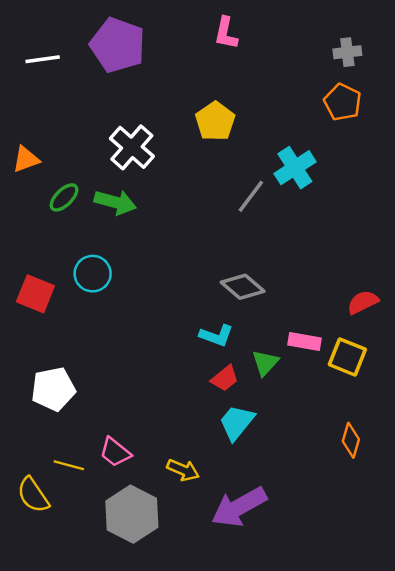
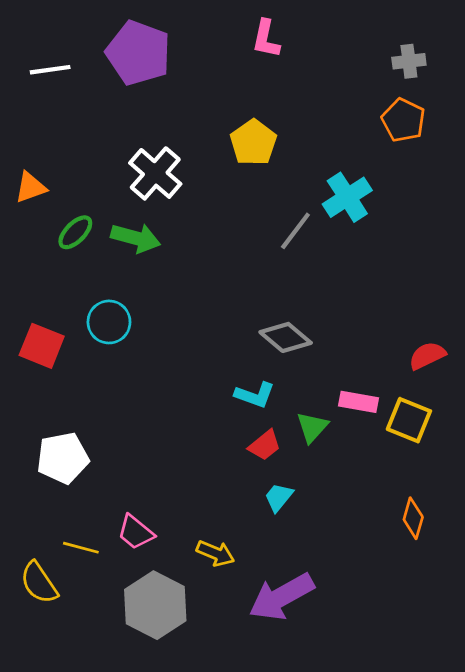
cyan trapezoid: (237, 422) -> (279, 497), size x0.7

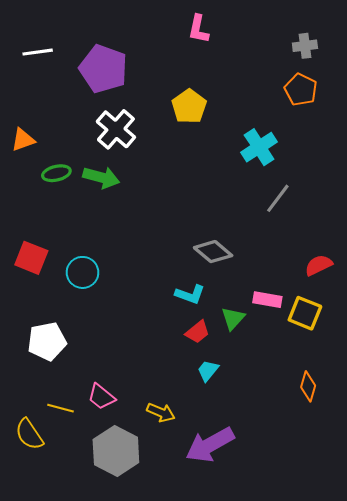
purple pentagon: (138, 53) -> (103, 69), moved
gray line: (295, 231) -> (278, 198), moved
green ellipse: (75, 232) -> (56, 173), turned 32
cyan circle: (109, 322) -> (83, 272), moved

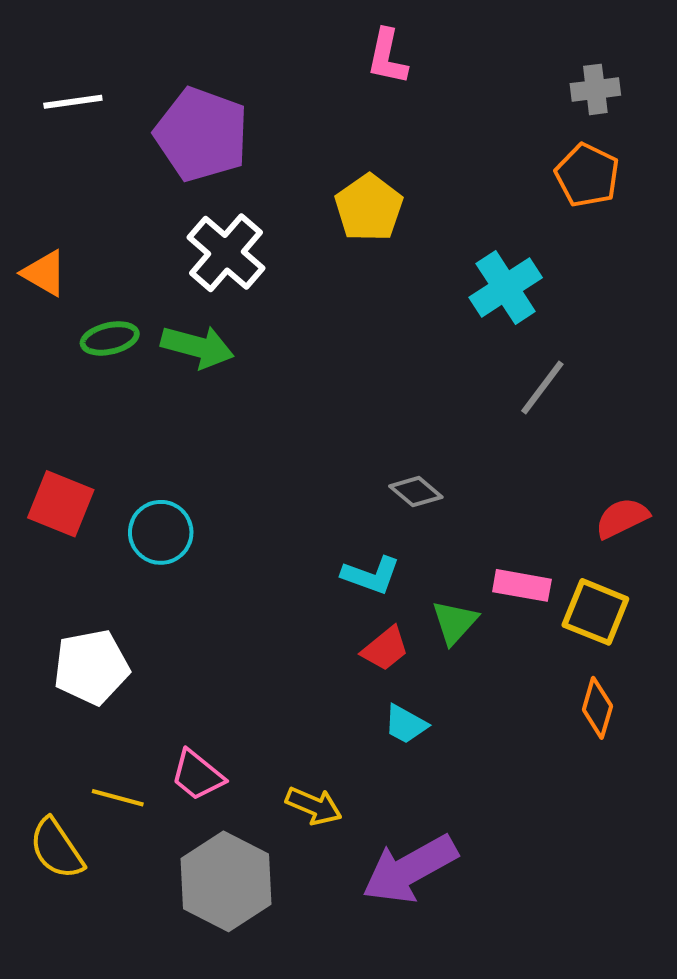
orange triangle: (23, 140) -> (44, 273), turned 50
gray diamond: (213, 252) -> (416, 492), size x0.7
cyan trapezoid: (208, 371) -> (406, 724), turned -100
orange diamond: (308, 386) -> (597, 708), moved

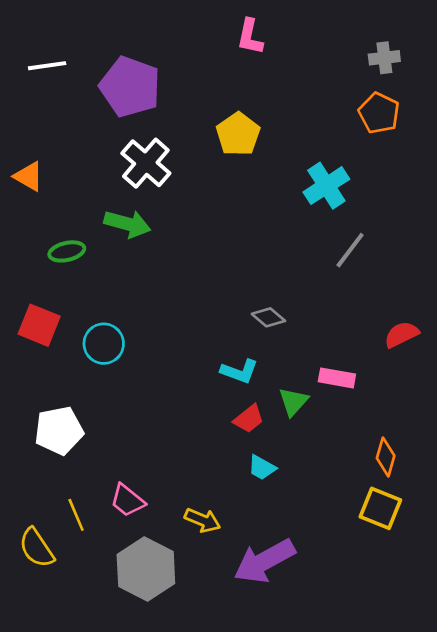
green ellipse: (110, 338) -> (67, 251), moved
yellow square: (595, 612) -> (380, 508), moved
yellow line: (118, 798) -> (76, 515), turned 52

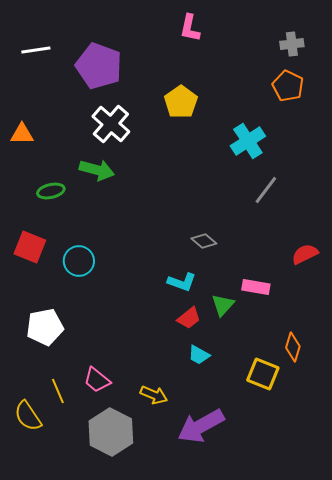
orange triangle: (29, 176) -> (22, 134), turned -30
yellow square: (380, 508) -> (263, 374), moved

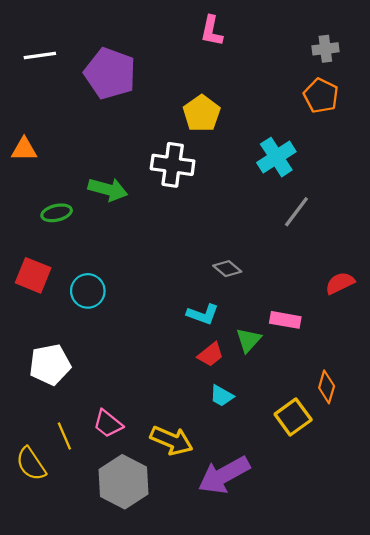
white cross: (111, 124) -> (173, 165), moved, turned -33
yellow square: (263, 374) -> (293, 417), turned 32
yellow arrow: (154, 395) -> (171, 440), size x1.4

